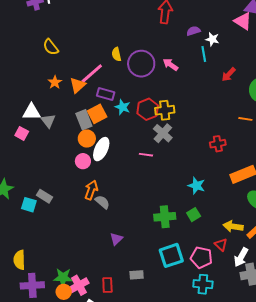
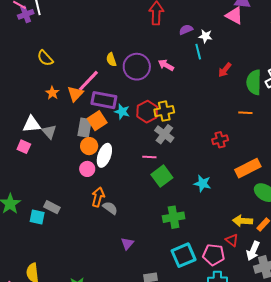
purple rectangle: (106, 94) -> (104, 100), size x1.4
gray rectangle: (84, 120) -> (85, 128), turned 36
green square: (194, 215) -> (162, 176), moved, size x1.5

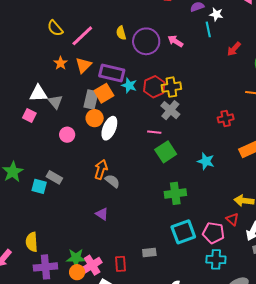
pink line: (88, 81) -> (82, 36), moved
pink circle: (87, 169) -> (67, 135), moved
purple triangle: (127, 243) -> (102, 214), moved, turned -40

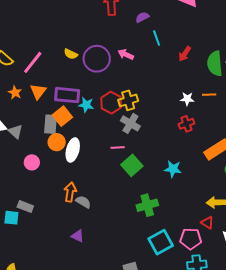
white star: (216, 14) -> (187, 99), moved
yellow semicircle: (121, 33) -> (71, 54), turned -40

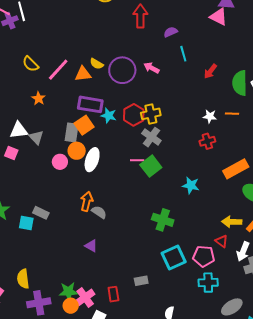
orange triangle: (38, 91) -> (83, 74), moved, turned 42
pink circle: (32, 162) -> (60, 162), moved
green square: (132, 165) -> (151, 166), moved
green cross: (147, 205) -> (163, 220), turned 30

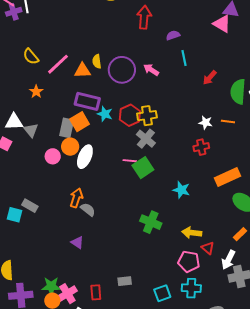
yellow semicircle: (97, 64) -> (97, 61), turned 48
yellow arrow: (232, 222) -> (192, 233), moved
cyan square: (174, 257) -> (162, 293), moved, size x0.7

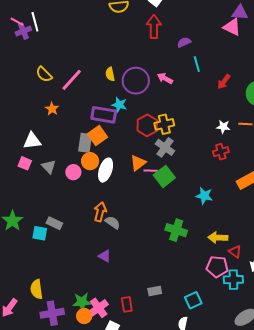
orange triangle: (82, 71) -> (138, 163), moved, turned -30
cyan star: (105, 114) -> (119, 105), moved
gray triangle: (31, 130) -> (49, 167), moved
cyan cross: (191, 288) -> (233, 280), moved

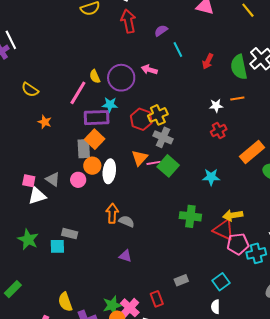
pink line: (72, 80) -> (78, 93), moved
white triangle: (32, 141) -> (37, 196), moved
red triangle: (235, 252) -> (224, 230), moved, size x1.6

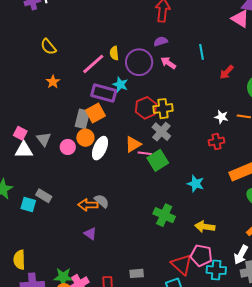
purple semicircle: (161, 31) -> (161, 41), moved
orange arrow: (112, 213) -> (88, 205), moved, turned -108
red triangle: (224, 230) -> (182, 264), moved

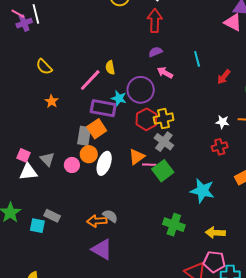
purple circle: (139, 62) -> (141, 90), moved
cyan star: (196, 184) -> (202, 191), size x1.4
purple triangle: (90, 234) -> (102, 249), size x1.6

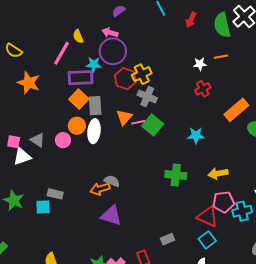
pink arrow: (165, 73) -> (110, 33), moved
orange star: (52, 101) -> (29, 83), size x1.6
gray rectangle: (84, 136) -> (95, 106), moved
cyan star: (202, 191) -> (196, 135), size x0.7

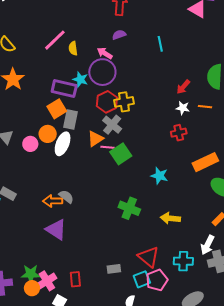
red arrow: (191, 20) -> (183, 87), moved
pink line: (62, 53) -> (55, 40), moved
gray cross: (147, 97) -> (112, 125), moved
pink pentagon: (223, 202) -> (157, 280), moved, turned -30
gray rectangle: (168, 239) -> (114, 269), moved

